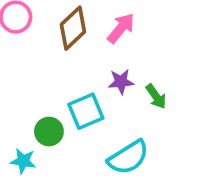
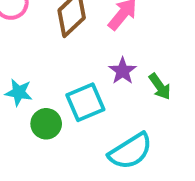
purple star: (121, 82) -> (123, 71), turned -30
cyan star: (23, 161) -> (19, 92), moved

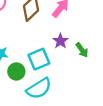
cyan semicircle: (130, 151) -> (39, 88), moved

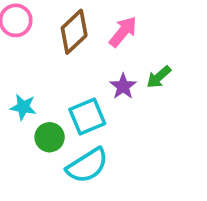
green arrow: (82, 50) -> (159, 77), moved, turned 84

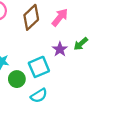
cyan semicircle: (87, 166) -> (39, 96), size x0.7

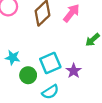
purple star: (60, 49) -> (74, 71), moved

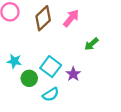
cyan square: (50, 63) -> (51, 67), turned -30

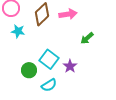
pink arrow: (71, 18) -> (68, 14), turned 42
cyan star: (14, 61) -> (18, 31), moved

